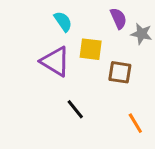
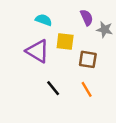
cyan semicircle: (63, 21) -> (44, 20), turned -35
orange line: (135, 123) -> (87, 89), moved

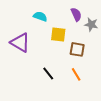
purple triangle: (38, 51) -> (20, 42), moved

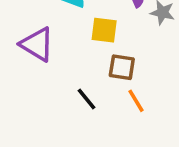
brown square: (77, 49) -> (122, 67), moved

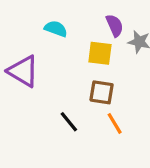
yellow square: (104, 30) -> (100, 53), moved

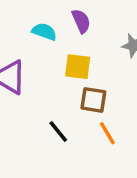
purple semicircle: (115, 25) -> (81, 21), moved
yellow square: (100, 53) -> (78, 67), moved

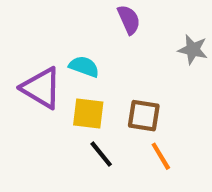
cyan semicircle: (44, 32) -> (84, 67), moved
yellow square: (78, 67) -> (88, 114), moved

